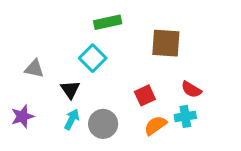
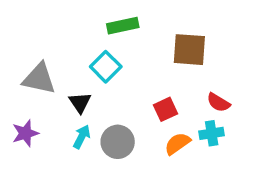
gray triangle: (34, 69) -> (39, 79), size x1.5

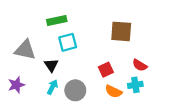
green rectangle: (123, 26) -> (57, 20), moved
cyan square: (106, 67) -> (68, 42), turned 30
orange semicircle: (177, 144) -> (113, 91), turned -119

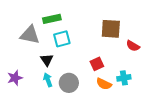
gray triangle: (25, 50) -> (30, 35), moved
red semicircle: (140, 65) -> (133, 46), moved
cyan arrow: (52, 87) -> (48, 80), turned -48

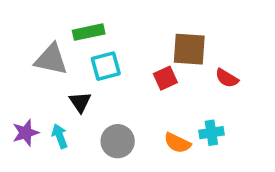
red square: (97, 64) -> (165, 78), moved
cyan arrow: (48, 80) -> (60, 136), moved

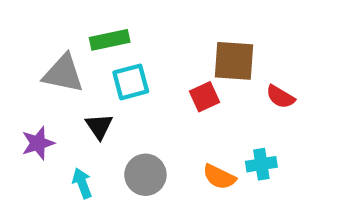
purple star: (26, 133) -> (38, 143), moved
cyan arrow: (60, 136) -> (82, 183), moved

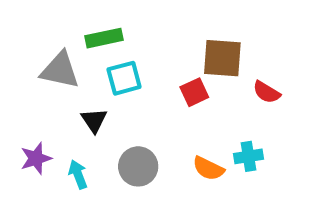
purple star: (38, 143) -> (36, 158), moved

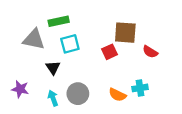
purple star: (36, 158) -> (20, 89), turned 30
cyan arrow: (78, 174) -> (53, 98), moved

